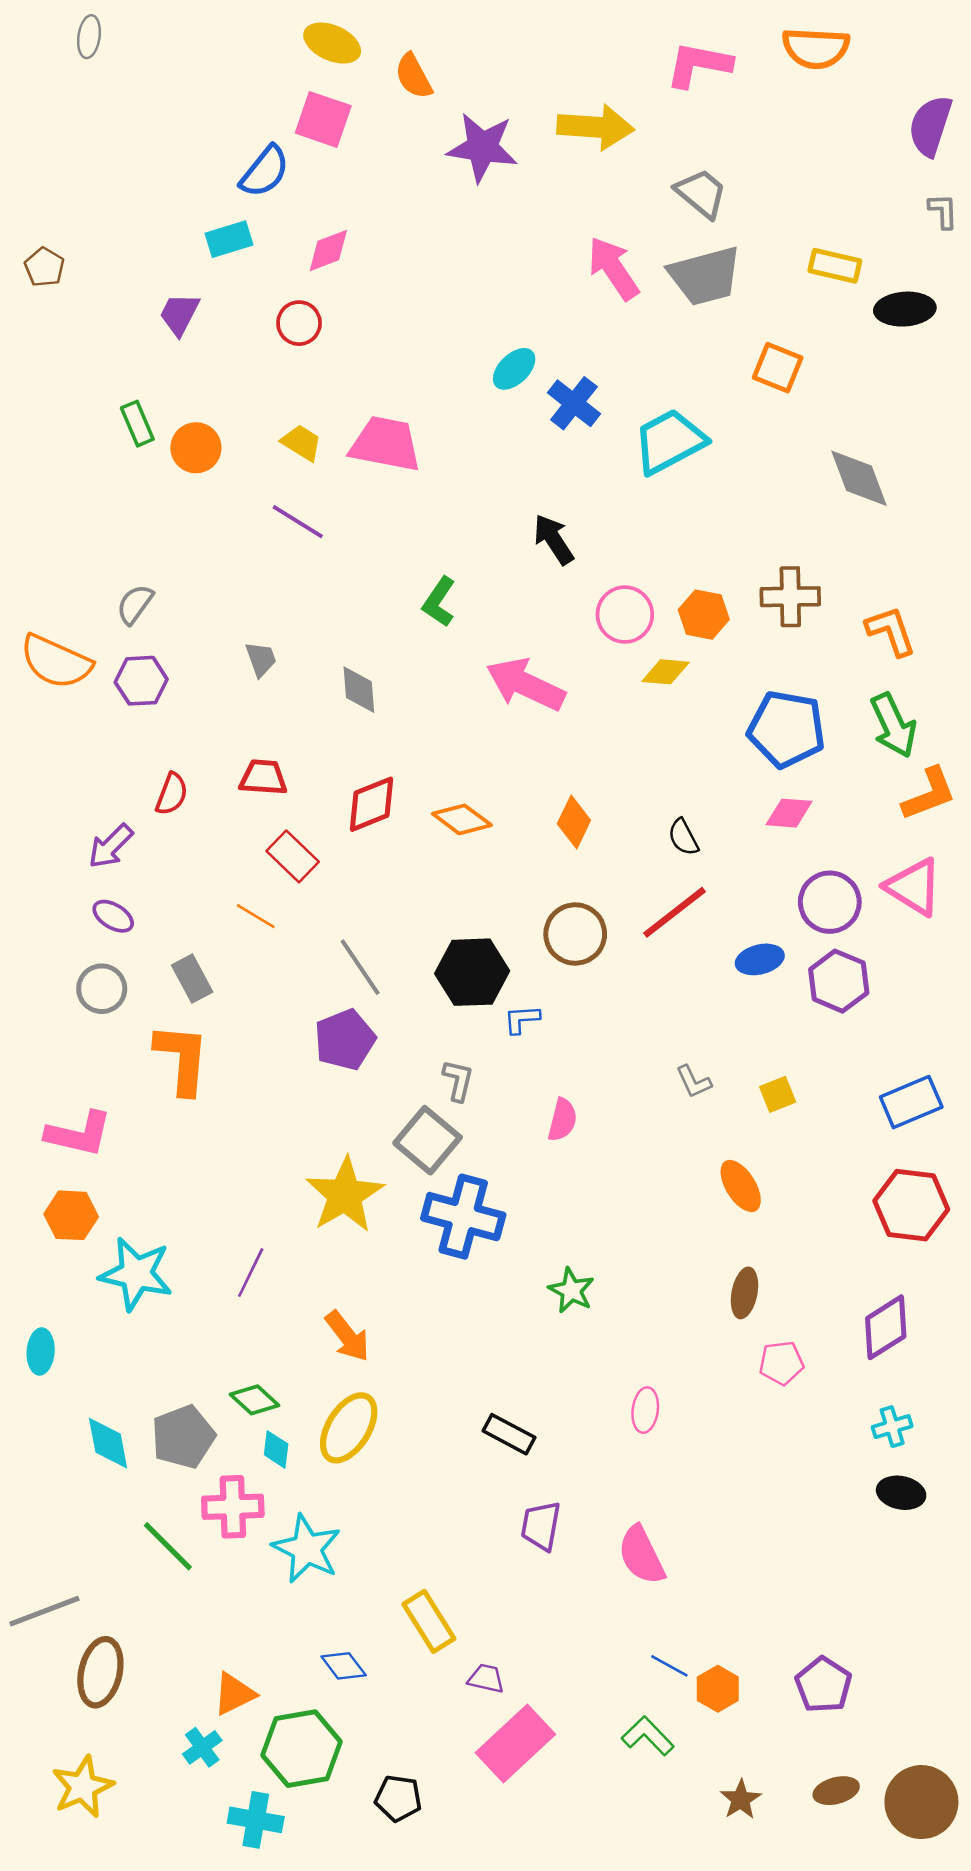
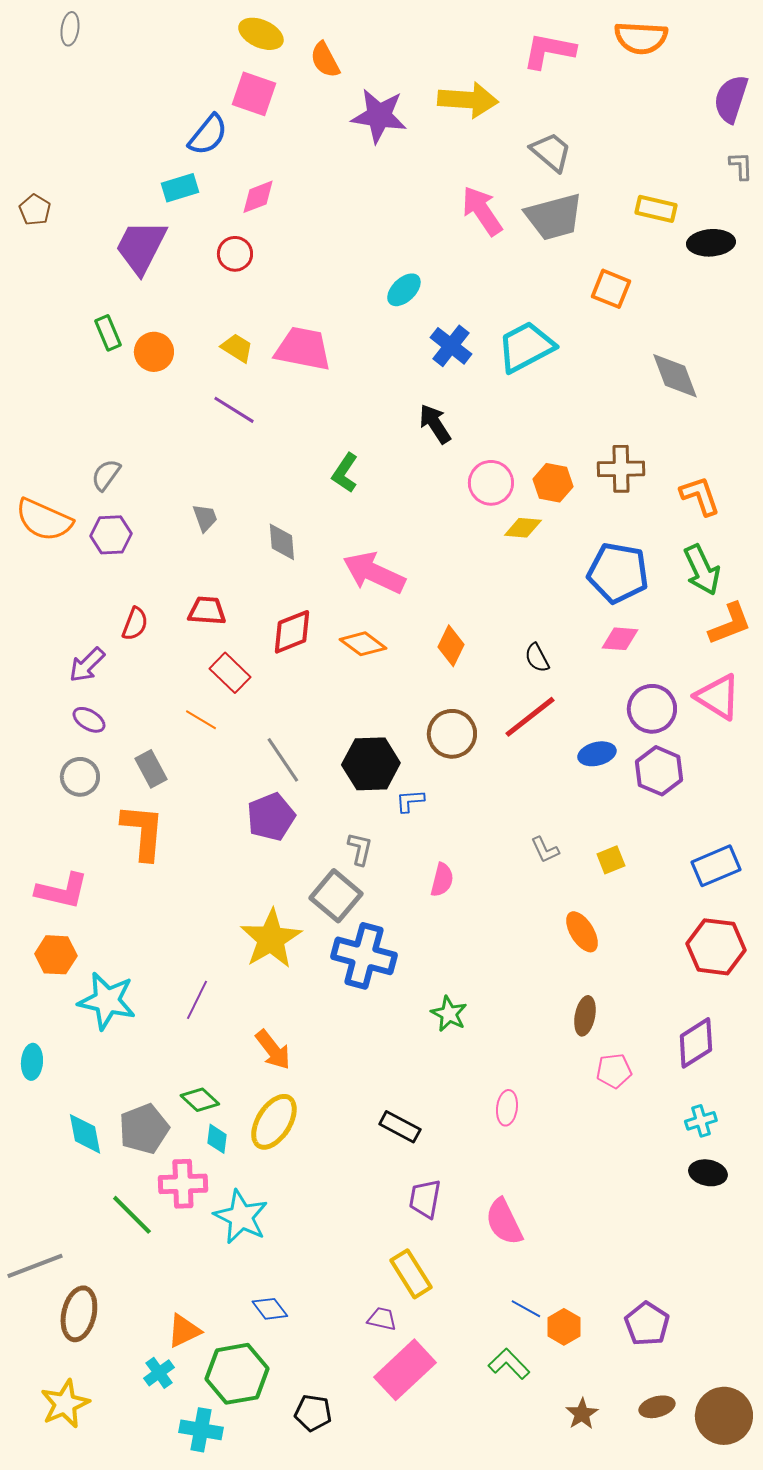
purple trapezoid: (179, 314) -> (141, 247), size x1.6
blue cross: (574, 403) -> (451, 346), moved
pink arrow: (526, 685) -> (374, 573), moved
yellow rectangle: (429, 1621) -> (411, 1274), moved

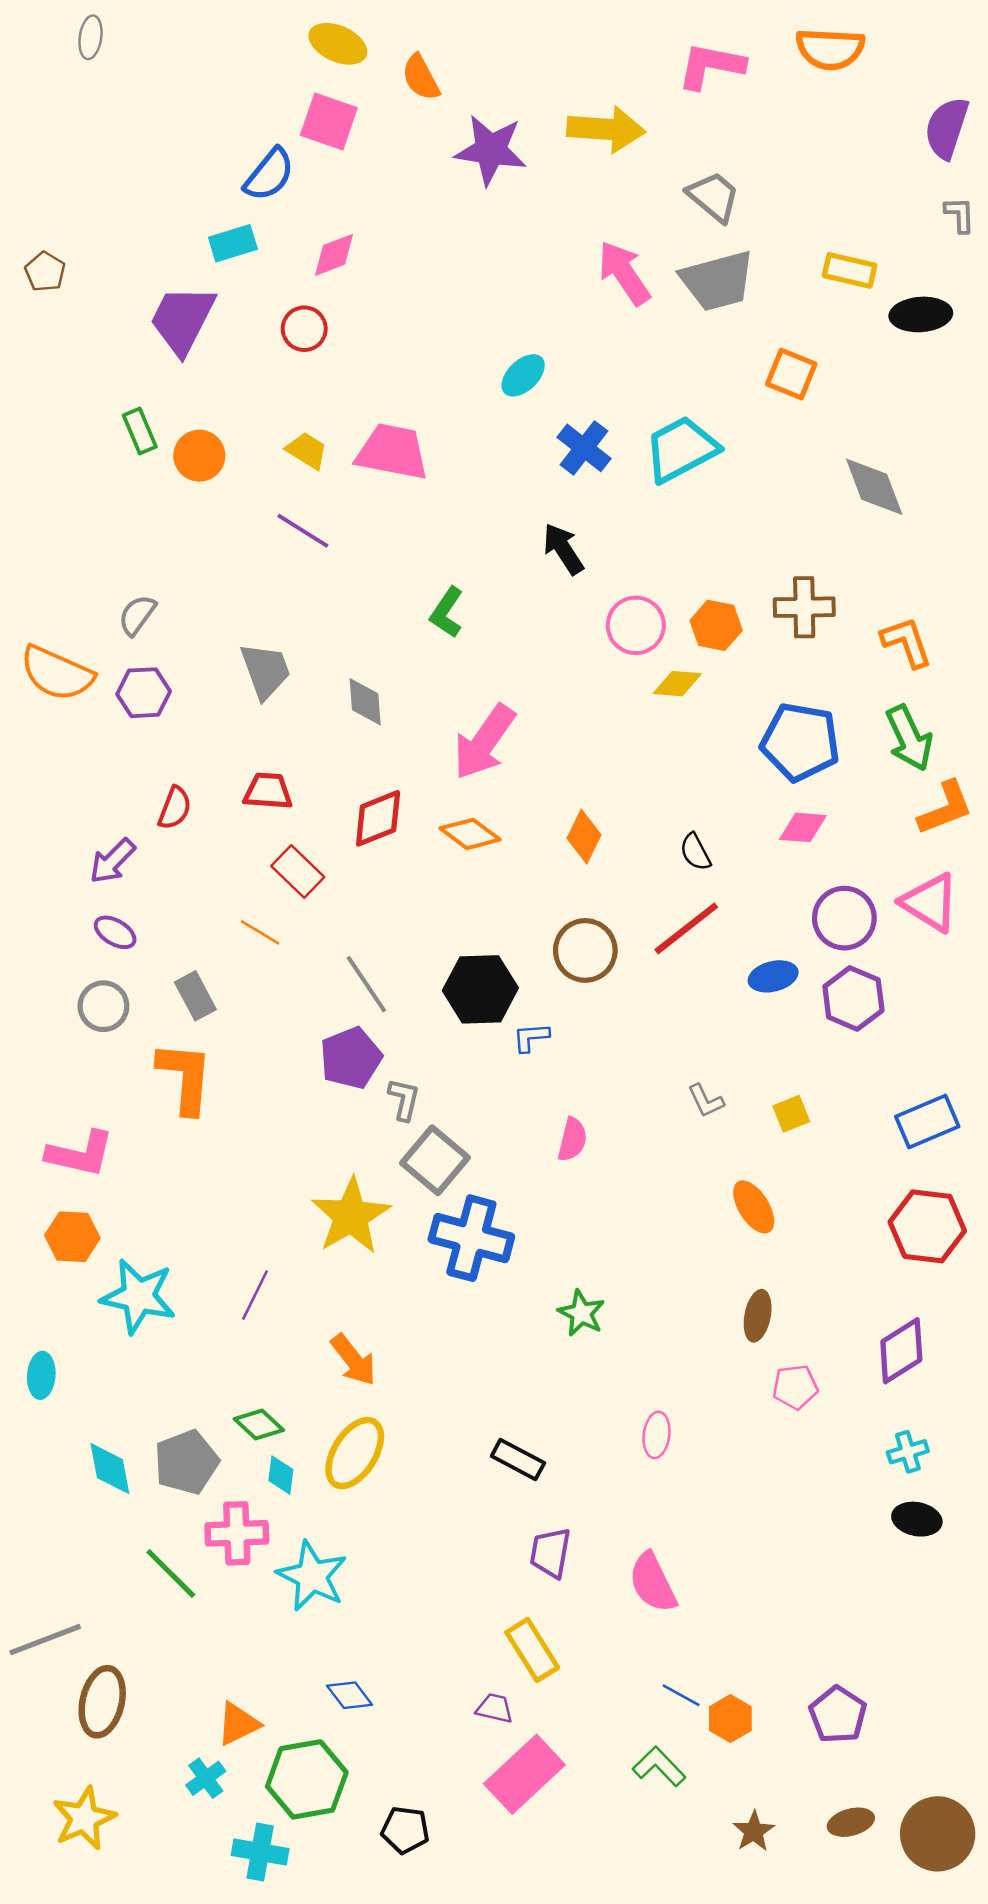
gray trapezoid: (205, 518) -> (265, 671), size x1.6
pink arrow: (374, 573) -> (484, 742), turned -80
gray L-shape: (360, 849) -> (404, 1099), moved

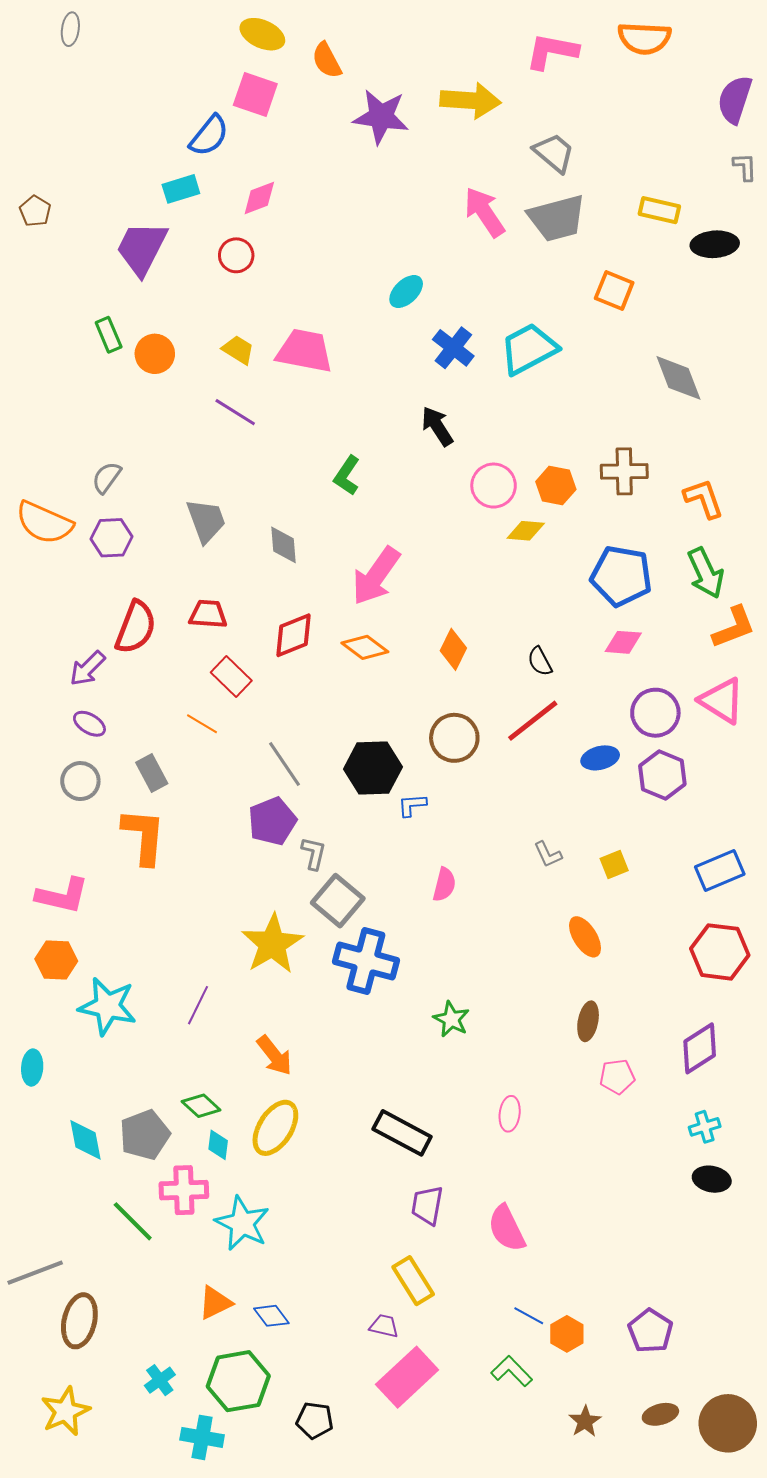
red semicircle: (175, 808) -> (136, 627), size x1.6
black rectangle: (518, 1460) -> (402, 1133), size x1.4
orange triangle: (238, 1724) -> (215, 1303), moved

